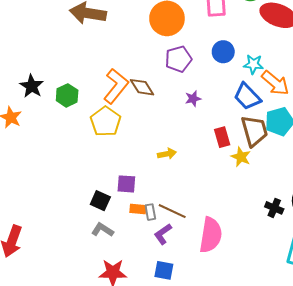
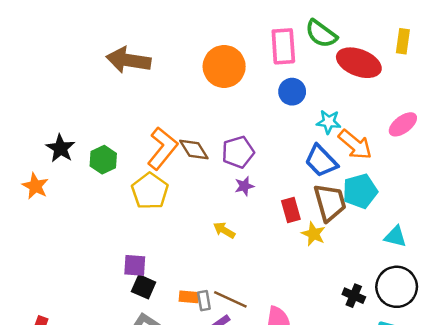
blue circle: (223, 52) -> (292, 92), moved
purple pentagon: (178, 59) -> (238, 152), moved
purple star: (193, 99) -> (244, 186), moved
yellow arrow: (167, 154) -> (224, 230), turned -138
purple square: (126, 184) -> (135, 265), moved

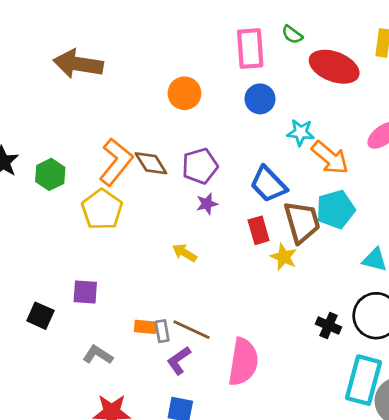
green semicircle: (321, 34) -> (292, 35), size x0.6
orange circle: (224, 66) -> (184, 93), moved, size x0.7
blue trapezoid: (321, 161) -> (268, 184), moved
black square: (144, 287) -> (40, 316), moved

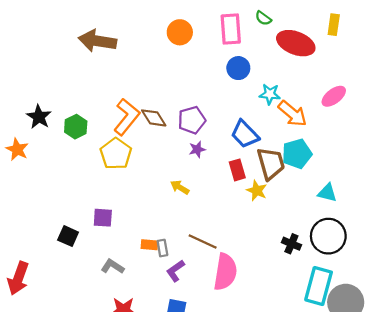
orange circle: (184, 93) -> (180, 32), moved
brown line: (191, 330) -> (203, 242), moved

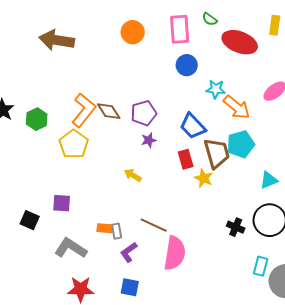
cyan triangle: (327, 193) -> (269, 180), turned -36
gray L-shape: (113, 266) -> (71, 248), size x1.5
cyan rectangle: (319, 286) -> (261, 266), size x0.6

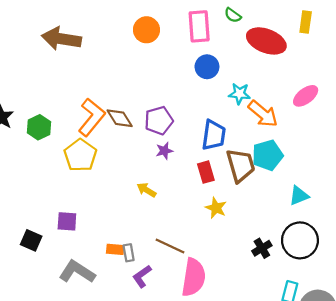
blue trapezoid: (193, 126) -> (214, 135), turned -128
yellow star: (204, 178) -> (216, 208), moved
black cross: (236, 227) -> (262, 248), turned 36

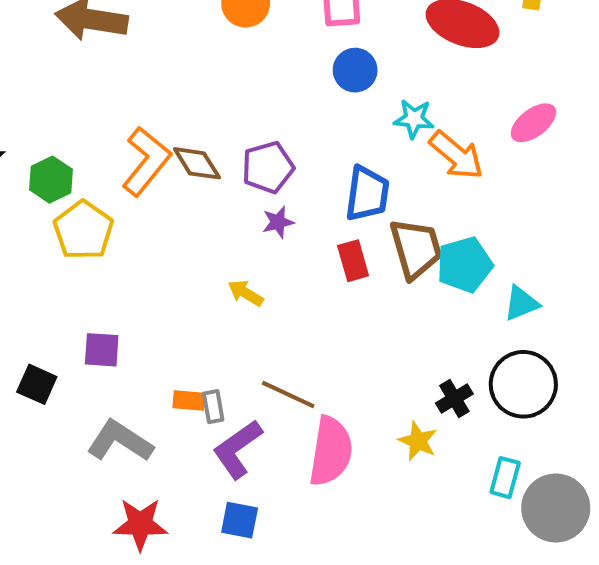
yellow pentagon: (80, 155) -> (83, 230), moved
cyan pentagon: (267, 155) -> (465, 265), moved
yellow star: (216, 208) -> (418, 441), moved
purple L-shape: (142, 276) -> (237, 449), size x1.4

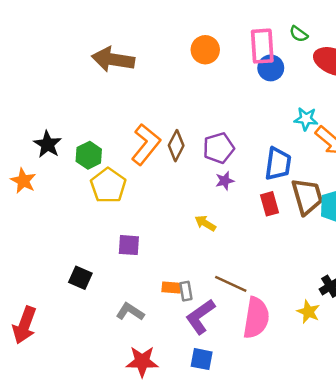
blue circle: (355, 70) -> (271, 68), moved
brown diamond: (197, 163) -> (176, 146), turned 60
purple square: (102, 350) -> (129, 245), moved
gray L-shape: (120, 441) -> (130, 312), size x0.7

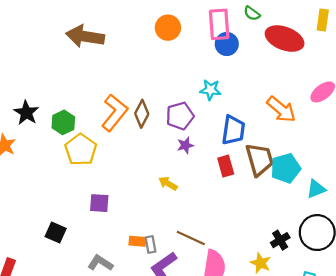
cyan star: (306, 119) -> (210, 90), moved

